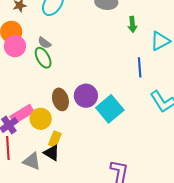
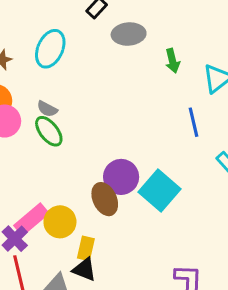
brown ellipse: (60, 99) -> (105, 199), moved

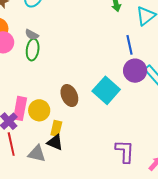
green ellipse: (49, 131) -> (33, 50), turned 45
purple circle: (121, 177) -> (135, 71), moved
pink rectangle: (31, 219) -> (20, 108), turned -40

